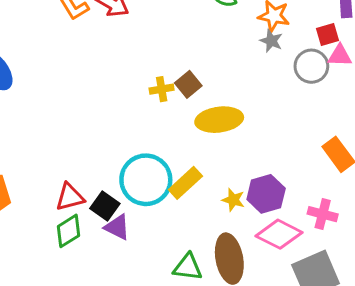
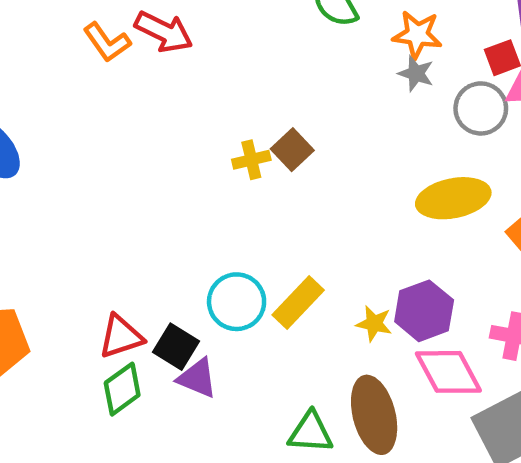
yellow ellipse: (219, 120) -> (453, 198), moved
cyan circle: (146, 180) -> (237, 302), size x0.7
pink diamond: (279, 234) -> (448, 372), turned 39

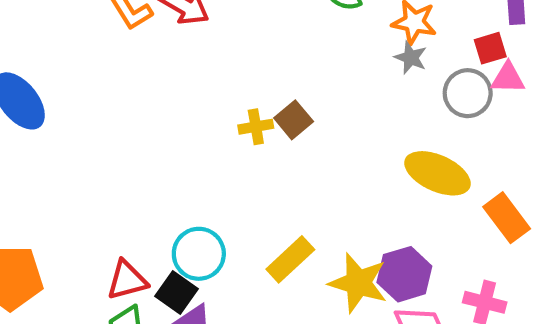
yellow ellipse: (453, 198) -> (437, 173), turned 32
cyan circle: (237, 302) -> (199, 254), moved
yellow star: (374, 323) -> (358, 283), size x1.8

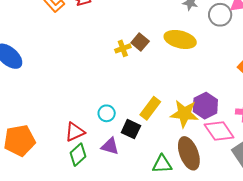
yellow ellipse: (437, 173) -> (180, 39), moved
cyan circle: (199, 254) -> (107, 113), size x0.7
black square: (176, 293) -> (131, 129), moved

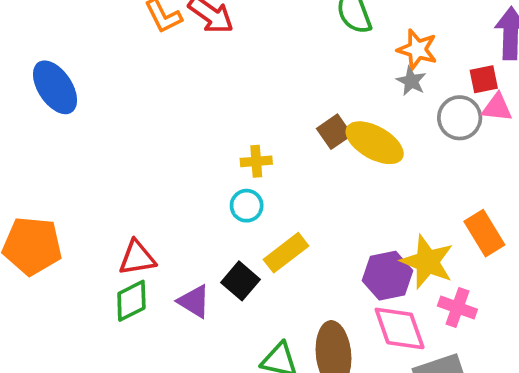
brown square: (140, 42) -> (334, 132), moved
yellow cross: (123, 48) -> (256, 161), moved
cyan circle: (107, 113) -> (247, 206), moved
yellow star: (184, 114) -> (427, 262), moved

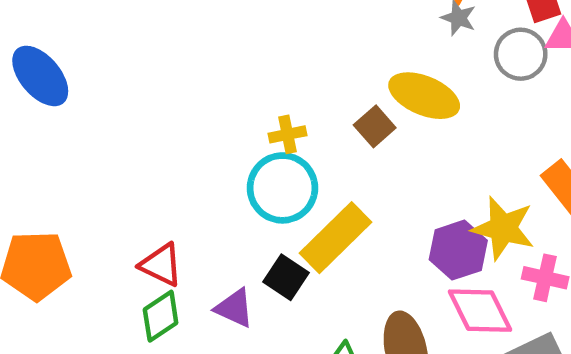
brown square: (334, 132) -> (375, 126), moved
cyan circle: (247, 206) -> (282, 188), size x1.8
yellow rectangle: (286, 253) -> (336, 238), size x1.4
red triangle: (137, 258) -> (161, 265), turned 42

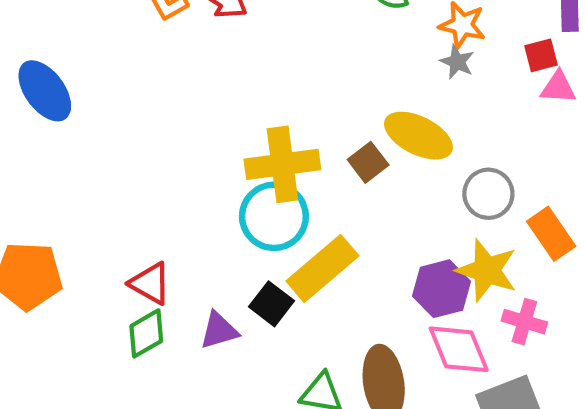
gray circle: (521, 54) -> (488, 194), moved
yellow cross: (288, 134) -> (282, 164), size x2.0
purple triangle: (234, 308) -> (219, 330), turned -45

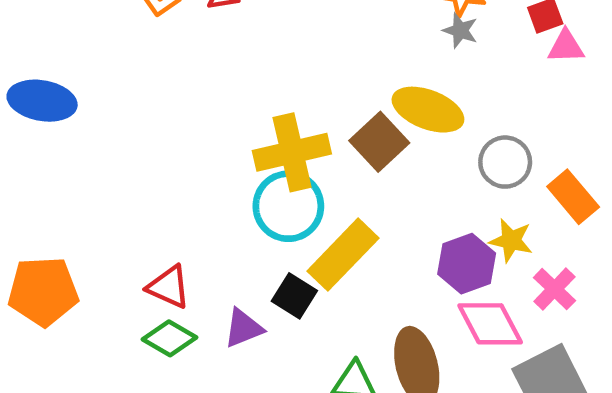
blue ellipse: (45, 91) -> (42, 101), turned -38
brown square: (368, 162) -> (379, 142), size x1.4
yellow star: (487, 270) -> (511, 240), size x0.7
pink cross: (524, 322) -> (554, 289), turned 33
green diamond: (146, 333) -> (170, 338), turned 66

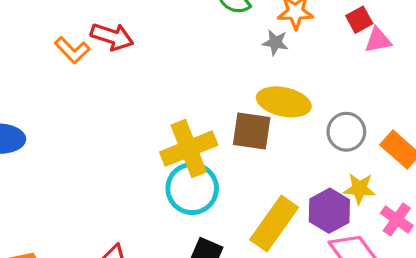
gray star: (460, 30) -> (275, 43), moved
brown square: (379, 142) -> (252, 131), turned -30
yellow rectangle: (343, 255) -> (274, 224), moved

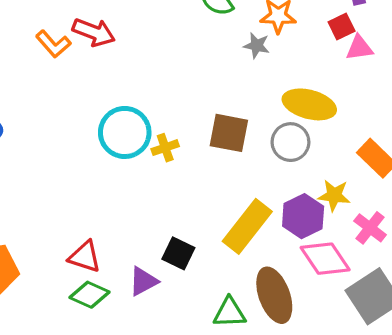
yellow ellipse: (284, 102) -> (309, 104), moved
gray circle: (346, 132) -> (290, 142), moved
yellow cross: (189, 149) -> (165, 148), size x0.5
cyan circle: (192, 189) -> (125, 132), moved

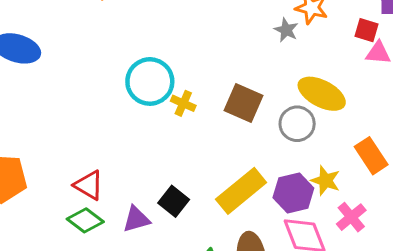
red square: (342, 27) -> (367, 30), turned 30
yellow cross: (165, 148) -> (183, 103), turned 30

